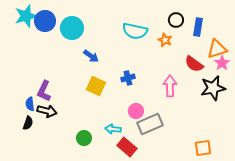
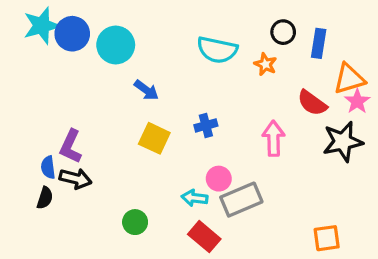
cyan arrow: (113, 129) -> (195, 198), moved

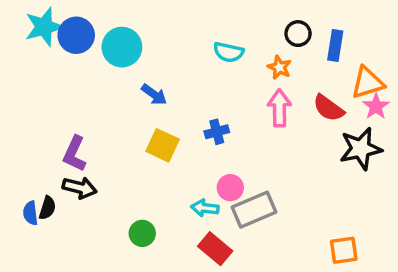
cyan semicircle: (217, 50) -> (229, 52), size x0.7
pink arrow: (273, 138) -> (279, 108), moved
blue semicircle: (48, 167) -> (30, 213), moved

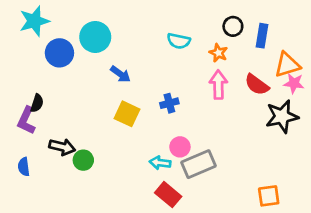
blue circle: (76, 35) -> (59, 53), moved
pink star: (376, 106) -> (294, 83), turned -30
purple L-shape: (75, 154) -> (26, 120), moved
black semicircle: (47, 208) -> (37, 103), moved
green circle: (142, 233) -> (83, 160), moved

